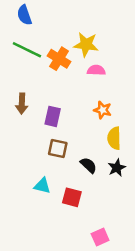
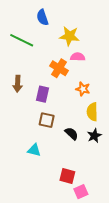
blue semicircle: (24, 15) -> (42, 17), moved
orange cross: (59, 59) -> (59, 68), moved
red square: (72, 197) -> (67, 176), moved

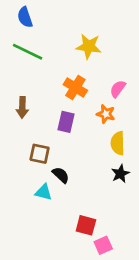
blue semicircle: (42, 17) -> (25, 17), moved
pink semicircle: (78, 57) -> (118, 89), moved, turned -56
purple rectangle: (42, 94) -> (66, 122), moved
brown square: (47, 120) -> (40, 154), moved
black semicircle: (71, 134) -> (61, 175), moved

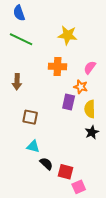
orange cross: (75, 87) -> (57, 67), turned -30
purple rectangle: (66, 122) -> (69, 102), moved
black semicircle: (61, 175) -> (46, 164), moved

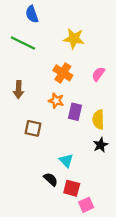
blue semicircle: (19, 13) -> (32, 14), moved
orange cross: (57, 67) -> (63, 73), turned 30
orange star: (81, 87) -> (56, 101), moved
cyan triangle: (33, 146) -> (66, 160), moved, turned 32

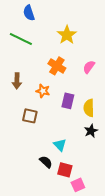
yellow star: (74, 39) -> (67, 35), turned 30
orange star: (56, 101) -> (43, 91), moved

